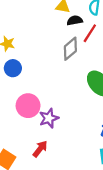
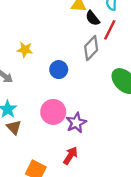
black semicircle: (75, 20) -> (93, 18), turned -112
blue circle: (13, 68) -> (59, 70), moved

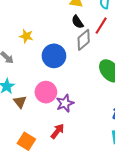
black semicircle: (93, 18) -> (77, 22), moved
blue circle: (59, 70) -> (54, 56), size x1.5
brown triangle: (14, 127) -> (20, 102), moved

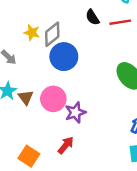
red line: (101, 26) -> (120, 22), turned 48
gray diamond: (84, 40) -> (52, 34), moved
brown triangle: (20, 102) -> (26, 97), moved

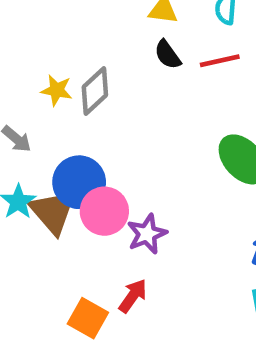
blue circle: (64, 57) -> (79, 182), moved
brown triangle: (26, 97) -> (53, 212), size x1.6
orange square: (29, 156) -> (88, 318), moved

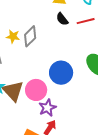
blue circle: (79, 182) -> (61, 73), moved
purple star: (147, 234) -> (47, 108), moved

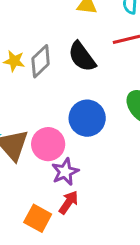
black semicircle: (62, 19) -> (82, 57), moved, size x1.5

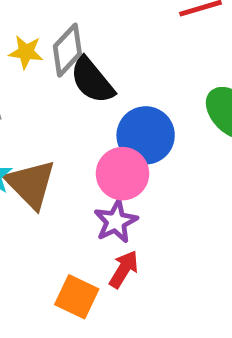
black semicircle: (82, 57) -> (92, 80), moved
pink circle: (48, 144) -> (122, 174), moved

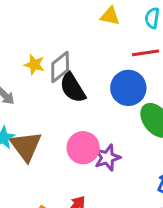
blue circle: (146, 135) -> (128, 88), moved
purple star: (116, 221) -> (107, 158), moved

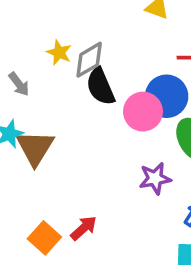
pink circle: (83, 148) -> (143, 112), moved
purple star: (107, 158) -> (155, 178), moved

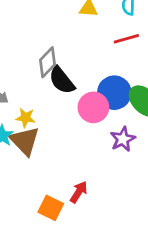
yellow star: (59, 53) -> (26, 118), moved
blue circle: (167, 96) -> (114, 93), moved
pink circle: (143, 112) -> (93, 107), moved

